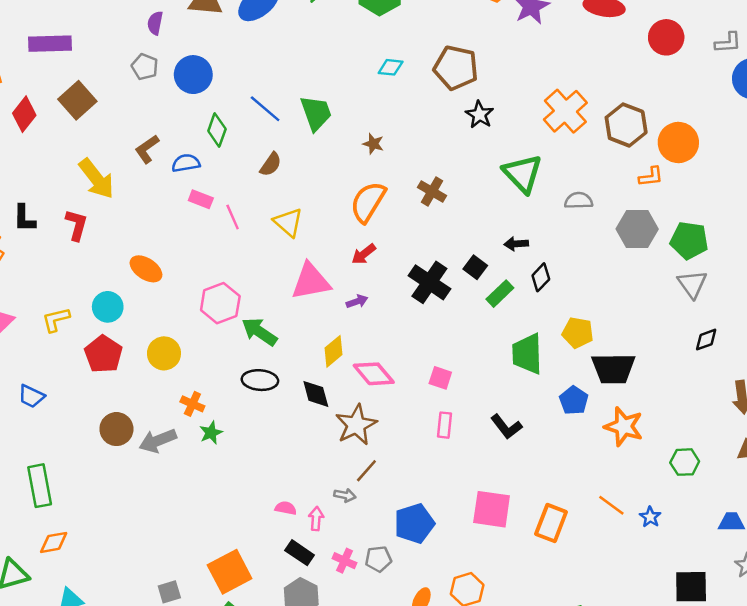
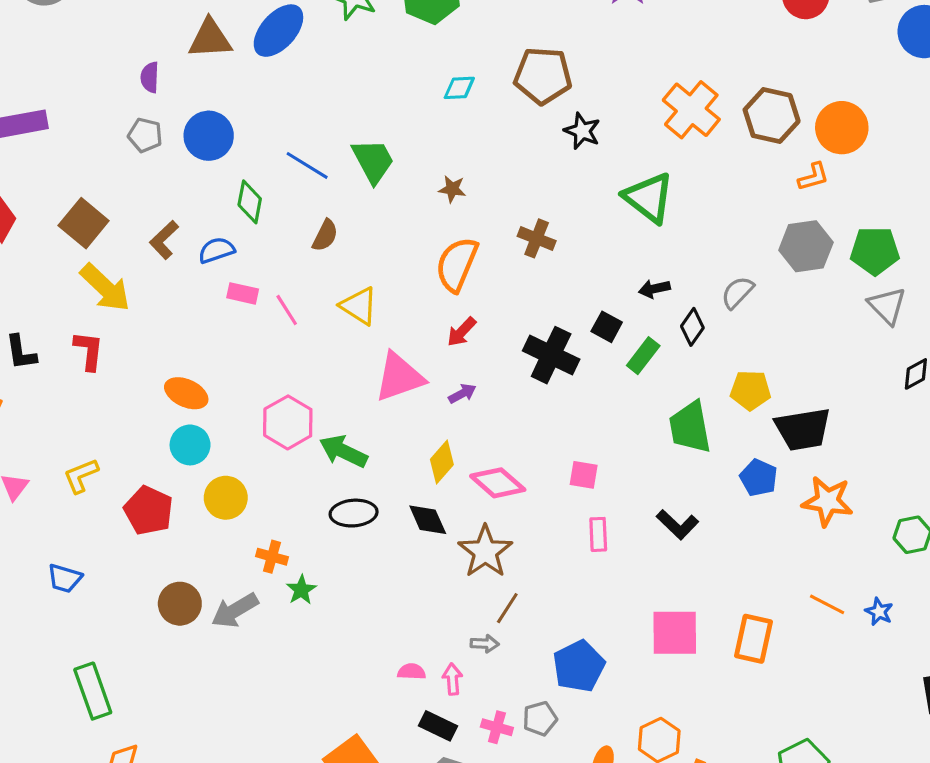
brown square: (77, 100) -> (84, 223), moved
gray semicircle: (579, 201) -> (737, 292), moved, turned -36
cyan circle: (108, 307) -> (190, 445), moved

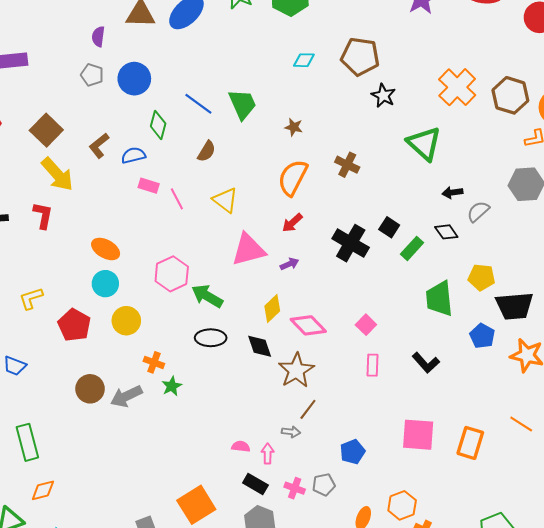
black arrow: (654, 289) -> (452, 193), moved
black diamond: (692, 327) -> (446, 232), turned -75
pink square: (584, 475) -> (366, 325), turned 30
blue pentagon: (579, 666) -> (352, 452), size x0.7

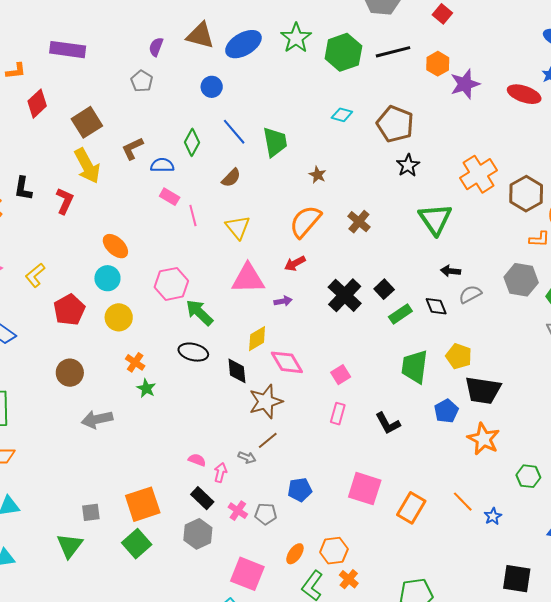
blue circle: (134, 79) -> (212, 87), moved, size x0.7
yellow L-shape: (31, 298) -> (35, 275), turned -35
green star: (172, 386) -> (146, 388), turned -30
gray arrow: (126, 396) -> (97, 419), moved

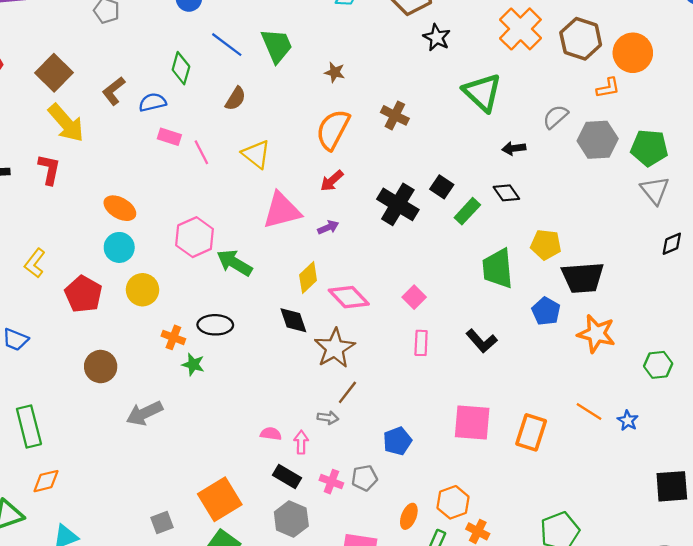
gray semicircle: (470, 294) -> (555, 117), moved
black ellipse: (193, 352) -> (215, 325), moved

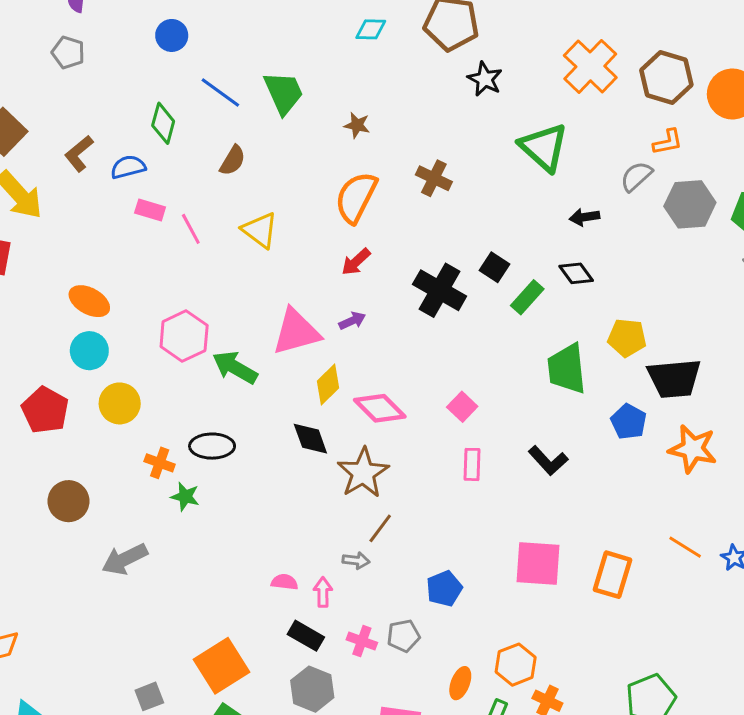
orange L-shape: (608, 88) -> (668, 142), moved
pink triangle: (282, 211) -> (296, 332), moved

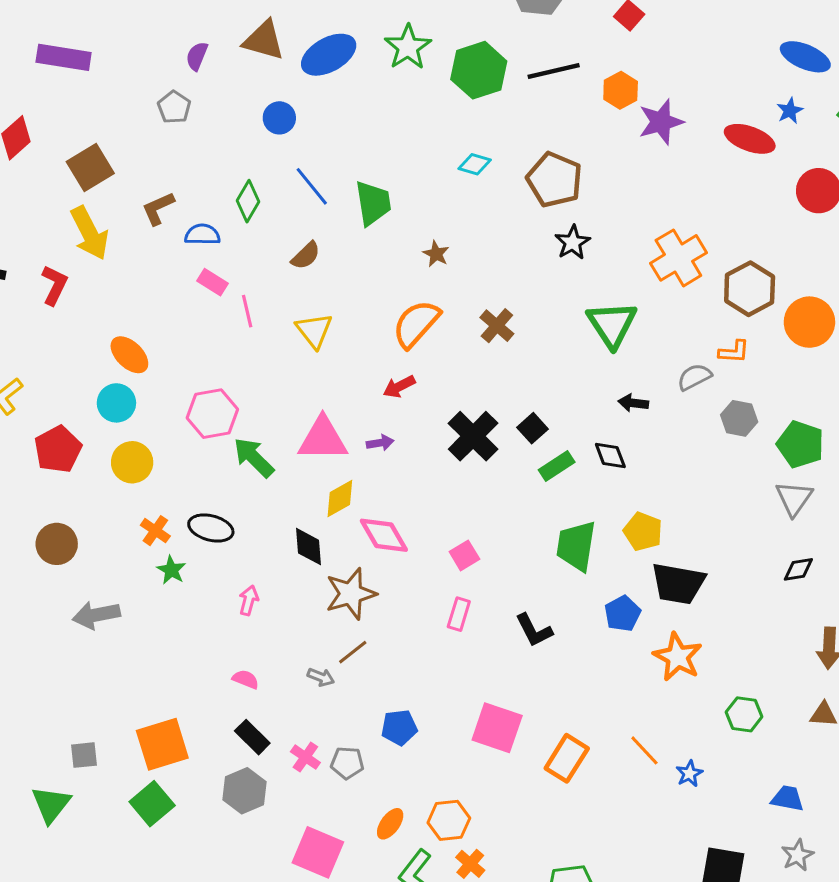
gray hexagon: (690, 204) -> (739, 418), size x0.7
pink arrow: (323, 592) -> (249, 600), moved

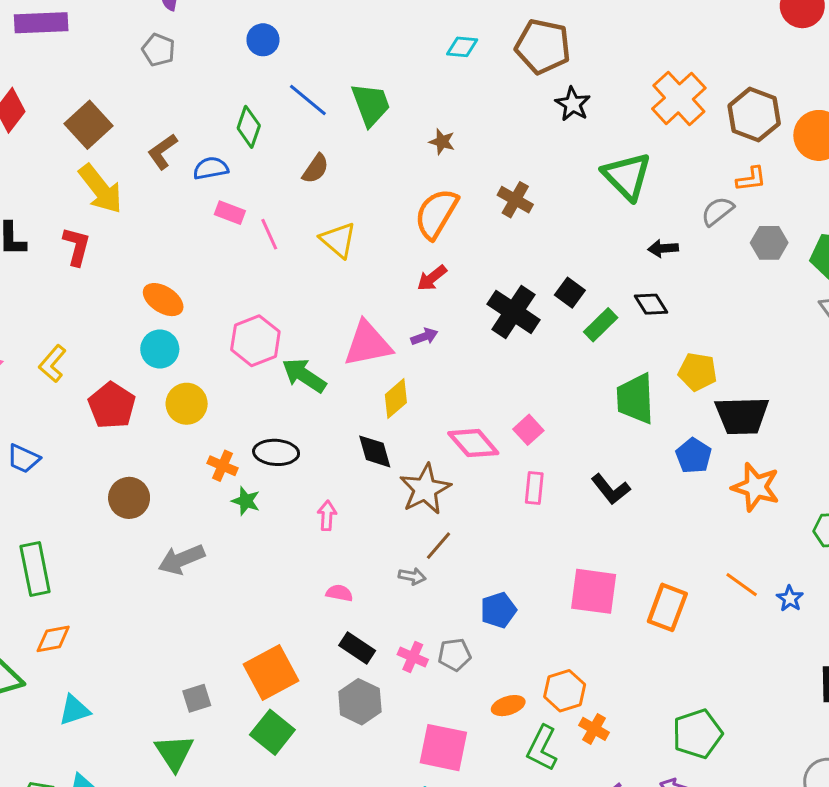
pink diamond: (384, 535) -> (473, 443), moved
orange ellipse: (390, 824) -> (508, 706), turned 48

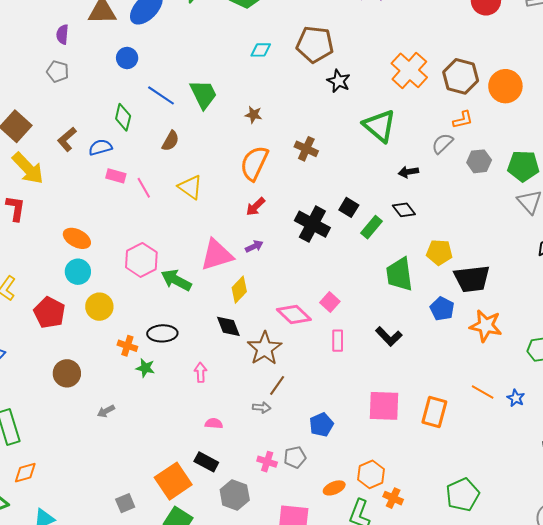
gray arrow: (181, 559) -> (106, 411), size x0.6
black rectangle: (357, 648) -> (206, 462), moved

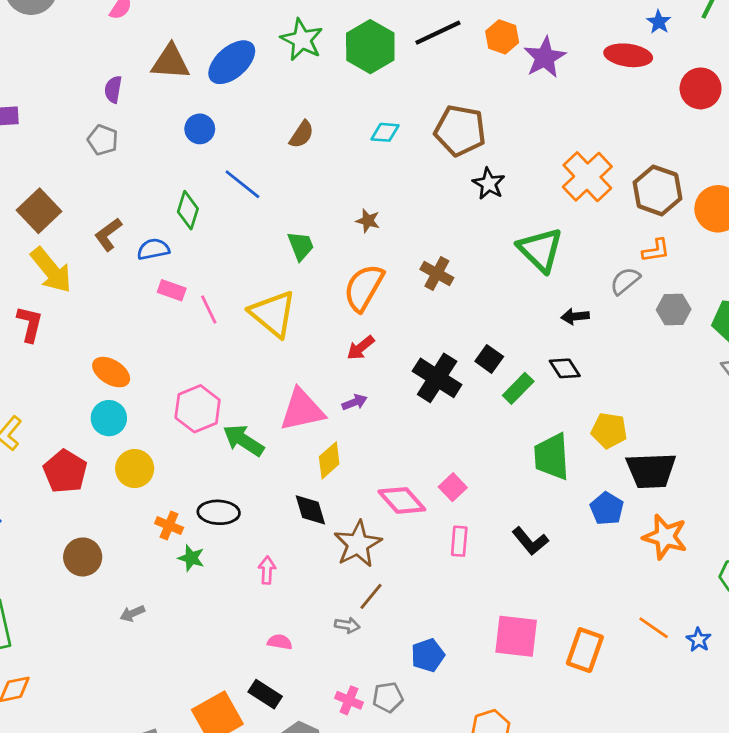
green trapezoid: (203, 94) -> (301, 246), moved, size x0.7
brown semicircle: (171, 141) -> (302, 134), moved
yellow triangle: (190, 187) -> (273, 314), size x1.4

